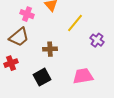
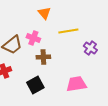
pink cross: (27, 14) -> (33, 38), moved
yellow line: (75, 23) -> (68, 31), turned 42

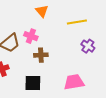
yellow line: (68, 31) -> (77, 22), moved
black square: (35, 85) -> (33, 83), turned 30

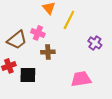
yellow line: (77, 22) -> (69, 20), moved, turned -54
black square: (33, 83) -> (28, 75), moved

